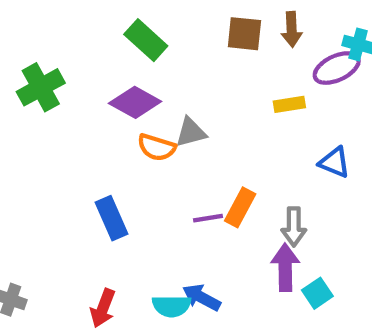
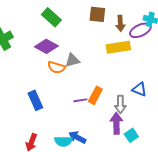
brown arrow: (292, 29) -> (120, 23), moved
yellow rectangle: (289, 104) -> (118, 47), size x1.6
blue triangle: (335, 162) -> (139, 89), moved

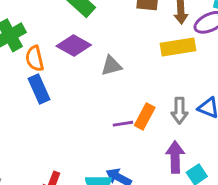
orange semicircle: (56, 67) -> (35, 59), moved, turned 60
blue rectangle: (35, 100) -> (39, 89), moved
gray arrow: (120, 104) -> (179, 111), moved

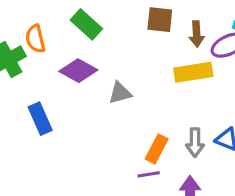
orange semicircle: (35, 59) -> (35, 39), moved
purple line: (123, 124) -> (149, 174), moved

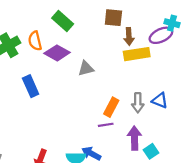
brown arrow: (197, 34) -> (129, 36), moved
orange semicircle: (35, 39) -> (35, 41), moved

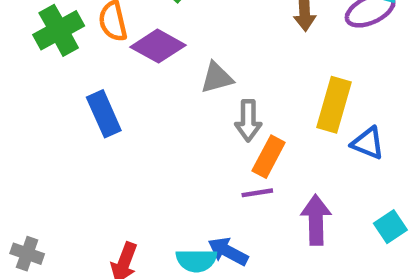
yellow rectangle: (137, 54) -> (334, 105), moved, turned -65
gray arrow: (138, 103) -> (248, 121), moved
cyan square: (151, 151) -> (390, 227), moved

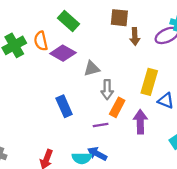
blue rectangle: (104, 114) -> (64, 106), moved
purple line: (257, 193) -> (101, 125), moved
purple arrow: (316, 220) -> (140, 122), moved

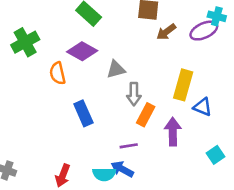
brown arrow: (135, 37) -> (166, 32), turned 56
orange semicircle: (41, 41) -> (58, 73), moved
purple line: (101, 125) -> (129, 146), moved

